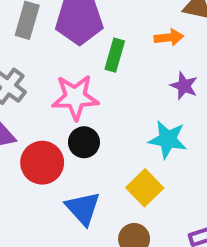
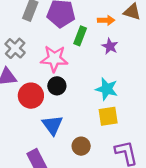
orange arrow: (169, 37) -> (106, 20), moved
purple star: (184, 86) -> (110, 46), moved
yellow square: (145, 188) -> (108, 116), moved, turned 30

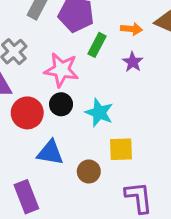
cyan star: (107, 89) -> (99, 113), moved
blue triangle: (52, 125) -> (50, 153), turned -50
brown circle: (81, 146) -> (89, 171), moved

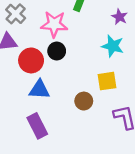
purple star: (133, 62) -> (119, 17), moved
cyan star: (99, 113) -> (113, 46), moved
blue triangle: (50, 153) -> (39, 90), moved

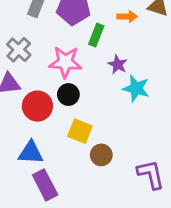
purple star: (119, 17) -> (118, 65), moved
yellow square: (107, 81) -> (80, 131), moved, turned 30
blue triangle: (39, 90) -> (31, 153), moved

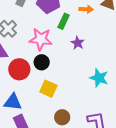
cyan star: (136, 88) -> (99, 78), moved
brown circle: (101, 155) -> (62, 117), moved

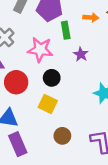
green rectangle: (64, 21) -> (66, 30), turned -35
black circle: (42, 62) -> (52, 78), moved

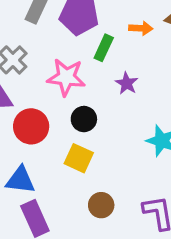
green rectangle: (66, 30) -> (104, 48), turned 35

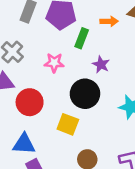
pink star: (66, 77) -> (54, 63), size x0.7
black circle: (84, 119) -> (85, 94), moved, size x1.5

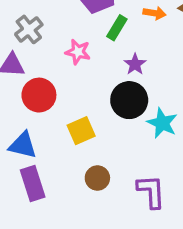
black circle: (85, 94) -> (129, 100), moved
yellow square: (68, 124) -> (81, 131), turned 35

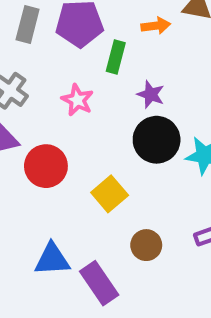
pink star: (78, 52) -> (77, 100), turned 30
blue triangle: (23, 145) -> (52, 259), moved
purple rectangle: (33, 183) -> (99, 283), moved

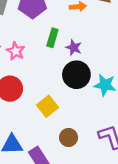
green rectangle: (116, 57) -> (52, 38), moved
pink star: (77, 100) -> (16, 51), moved

